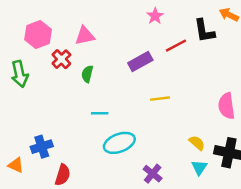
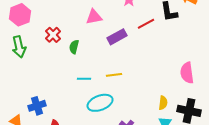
pink hexagon: (38, 34) -> (20, 15), moved
pink triangle: (85, 36) -> (94, 17), moved
yellow line: (160, 99) -> (114, 75), moved
yellow semicircle: (197, 143) -> (163, 103), turned 56

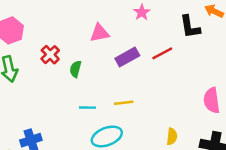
red line: (146, 24) -> (162, 53), moved
yellow semicircle: (163, 103) -> (172, 137), moved

